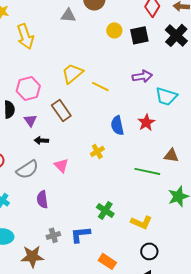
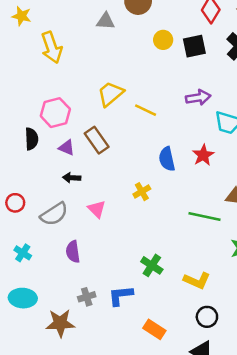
purple triangle: (30, 120) -> (67, 148), moved, turned -32

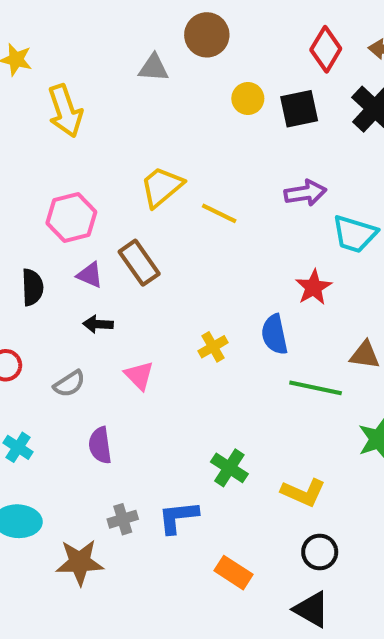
black semicircle: (32, 139) -> (32, 287), moved
blue semicircle: (167, 159) -> (275, 334), moved
gray semicircle: (54, 214) -> (69, 384), size x0.7

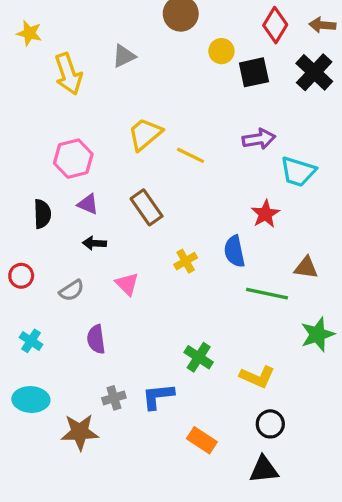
gray triangle: (153, 68) -> (124, 56), moved, turned -30
yellow circle: (248, 98) -> (221, 51), moved
brown rectangle: (139, 263) -> (147, 207), moved
black triangle: (311, 609) -> (264, 470), turned -36

